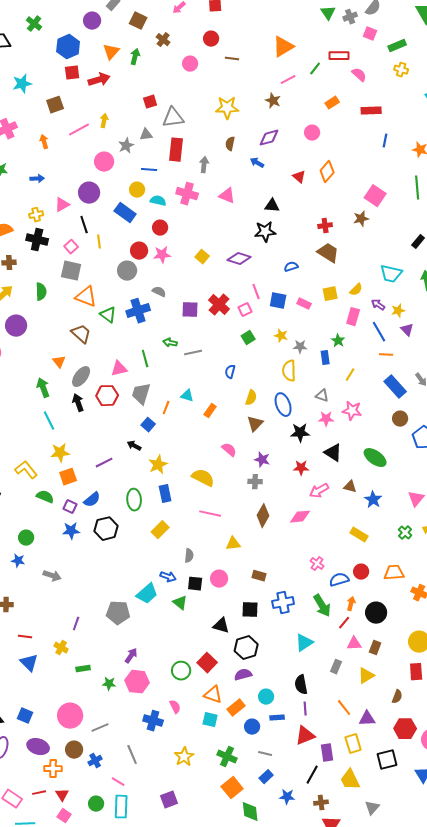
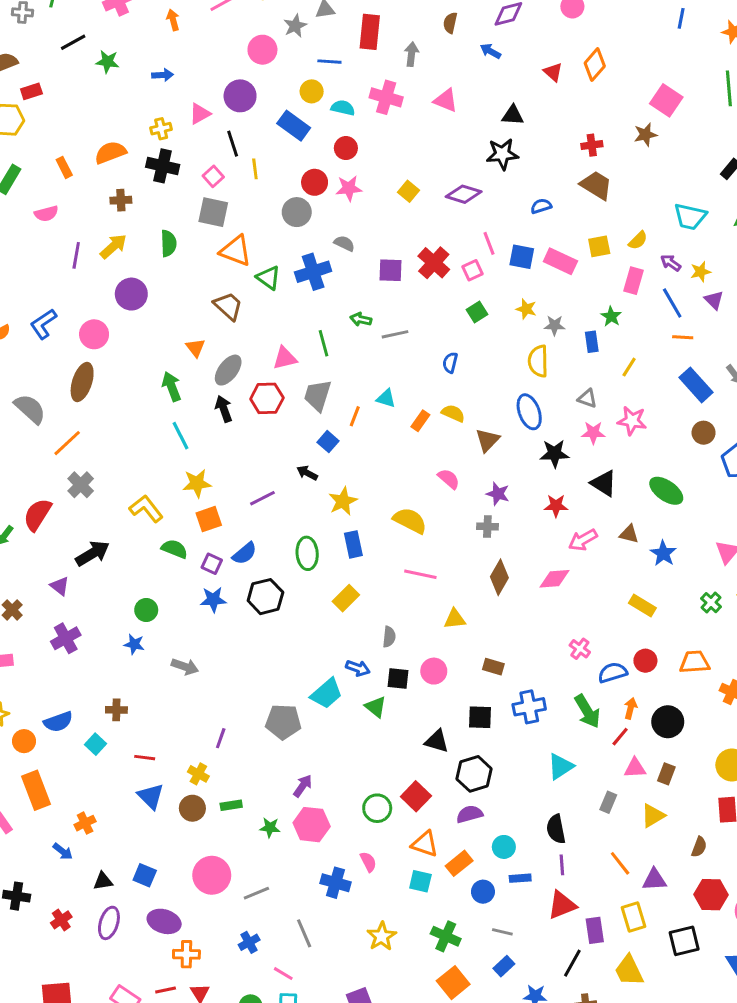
pink rectangle: (304, 304) -> (560, 261), size x1.5
yellow semicircle: (251, 398) -> (453, 413), moved, turned -84
brown circle: (74, 750) -> (192, 808), moved

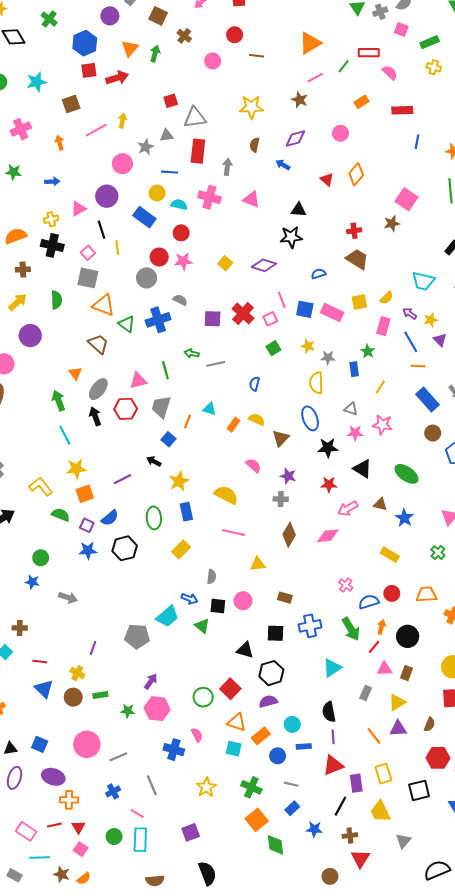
purple triangle: (654, 880) -> (398, 729), moved

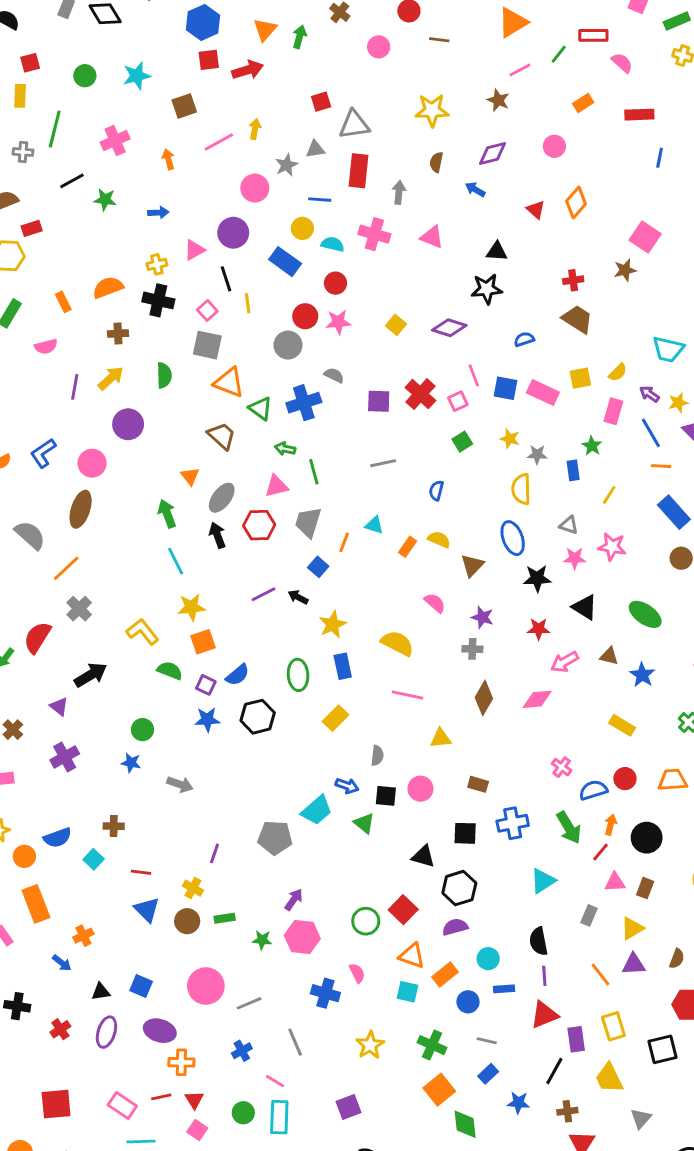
green arrow: (192, 353) -> (285, 449), moved
purple line: (122, 479) -> (263, 594), moved

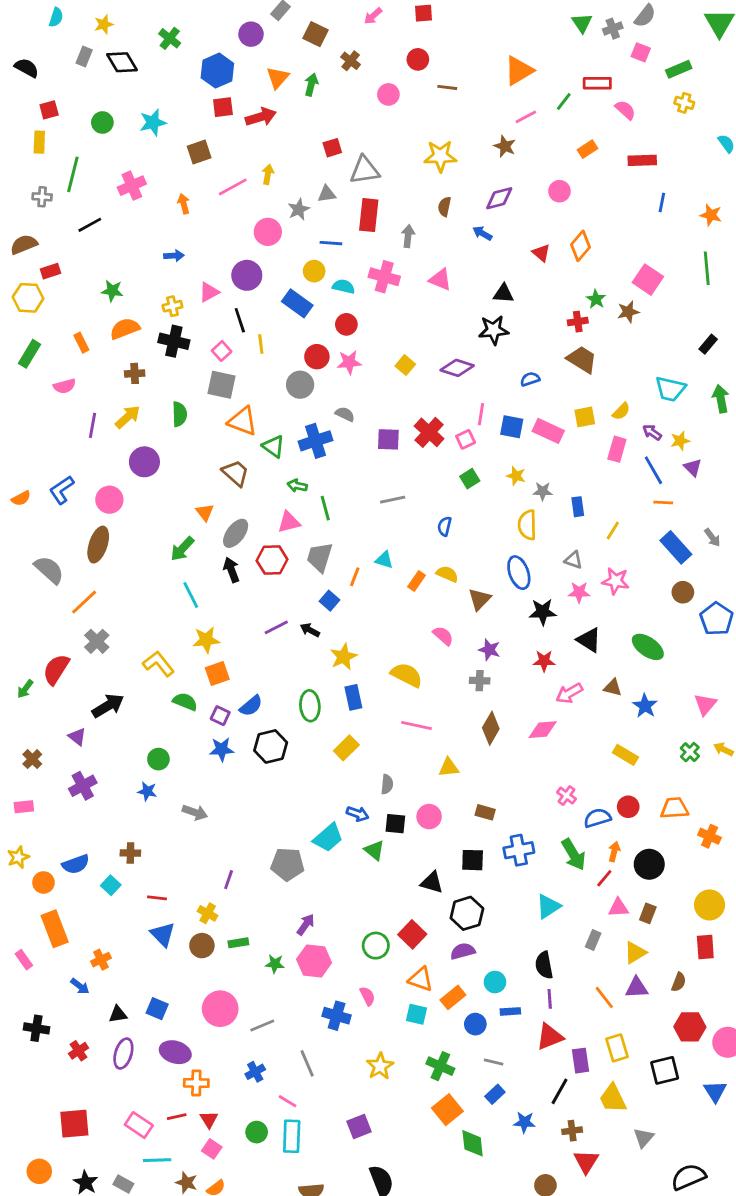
green star: (105, 200) -> (112, 291), moved
pink line: (474, 375) -> (481, 414), turned 30
green star: (592, 446) -> (596, 299), moved
green arrow: (167, 514) -> (182, 549), turned -116

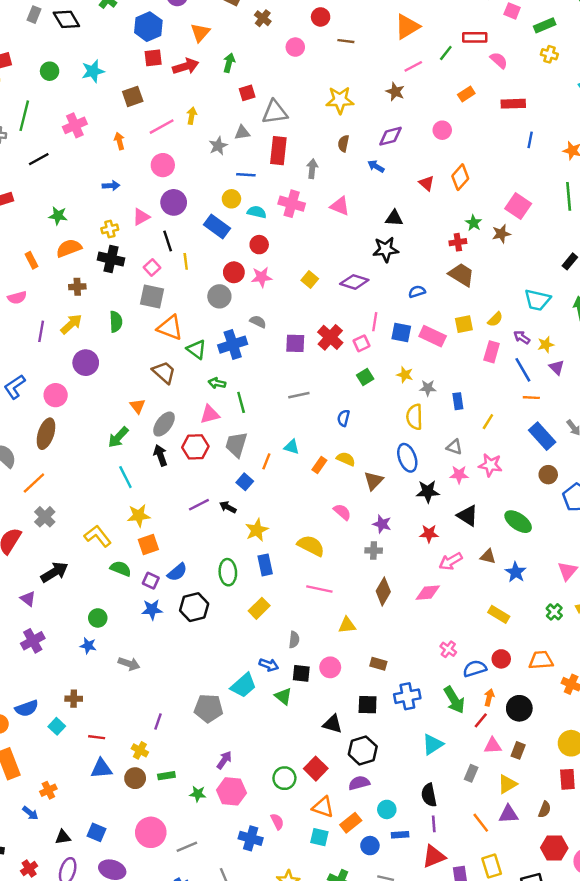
green arrow: (311, 85) -> (229, 63), moved
pink circle: (268, 232) -> (163, 165), moved
blue triangle: (163, 934) -> (101, 769), turned -50

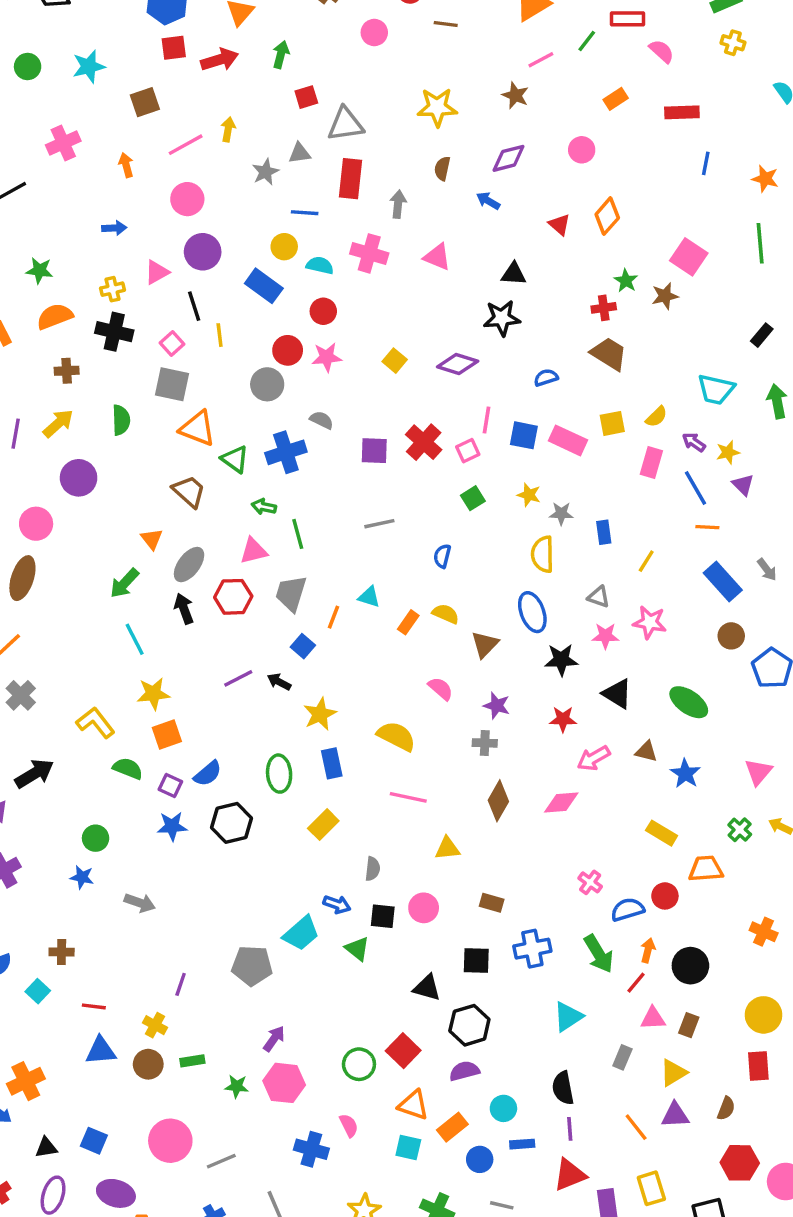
orange trapezoid: (541, 660) -> (706, 869), moved
orange cross: (48, 790) -> (26, 1081), size x1.5

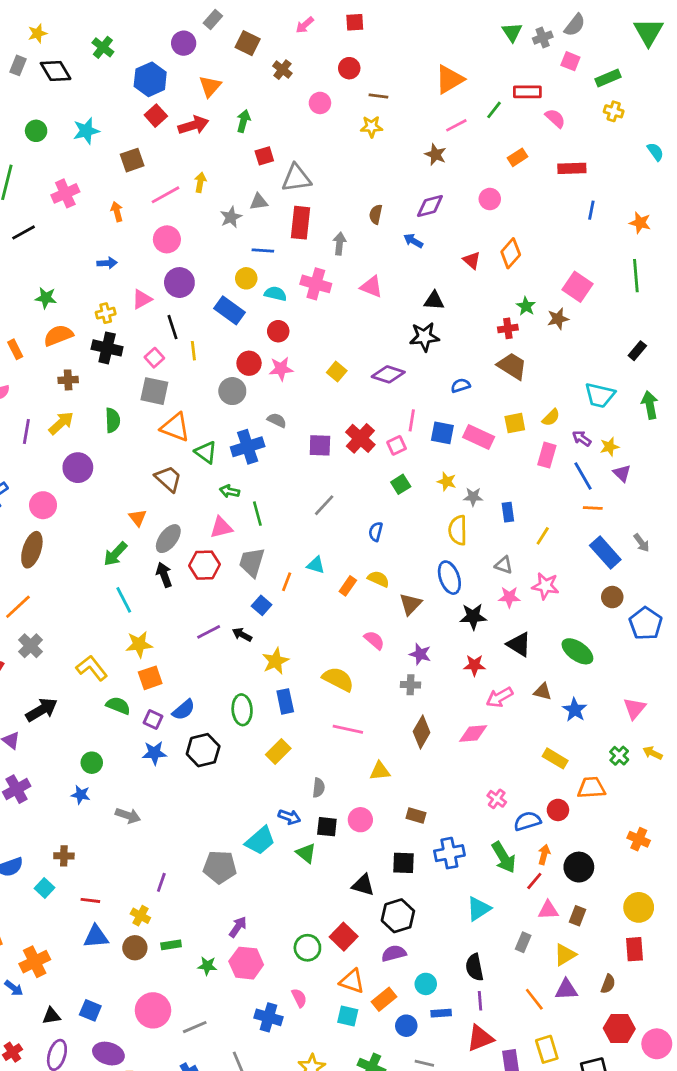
red square: (174, 48) -> (156, 116), turned -35
yellow star: (437, 107) -> (371, 127), moved, size x0.7
gray line: (379, 524) -> (324, 505), turned -35

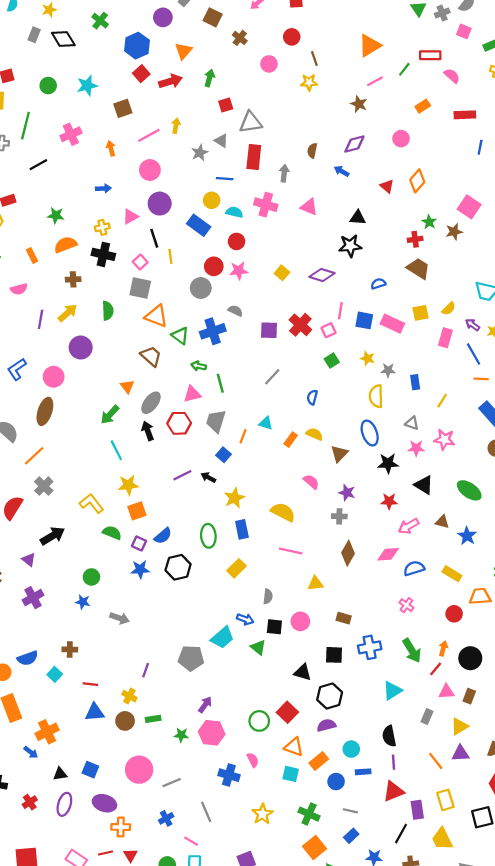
brown line: (378, 96) -> (314, 59), turned 64
gray triangle: (259, 202) -> (221, 141), turned 40
blue semicircle: (527, 821) -> (414, 568), moved

